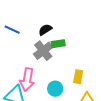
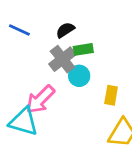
pink arrow: (27, 80) -> (40, 99), turned 35
cyan circle: (55, 89) -> (79, 76), moved

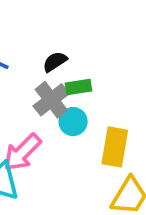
yellow rectangle: (111, 95) -> (115, 147), size x1.5

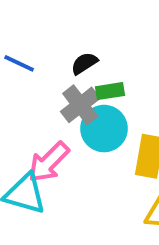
cyan circle: (73, 122) -> (104, 129), size x1.5

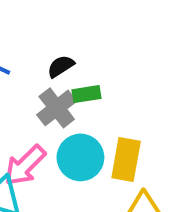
cyan circle: (104, 129) -> (80, 157), moved

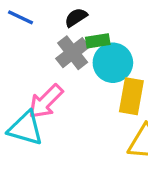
cyan circle: (80, 157) -> (113, 63), moved

